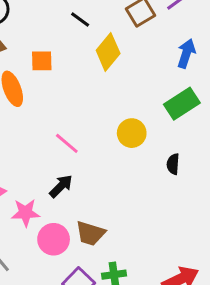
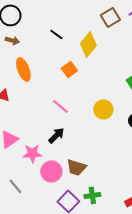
black line: (80, 20) -> (56, 34), moved
orange square: (42, 61) -> (69, 69), moved, turned -35
yellow circle: (132, 133) -> (103, 109), moved

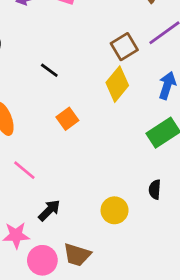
yellow diamond: (88, 44) -> (117, 84), moved
pink line: (60, 106) -> (24, 170), moved
yellow circle: (103, 109) -> (115, 210), moved

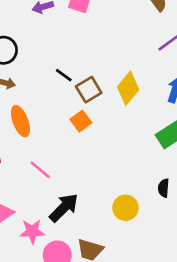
brown square: (124, 47) -> (89, 90), moved
black arrow: (49, 210) -> (64, 208), size x1.4

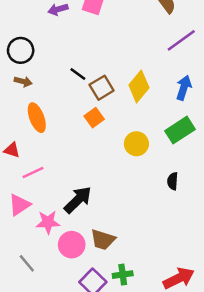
pink line: (40, 170) -> (33, 172), moved, turned -65
yellow circle: (126, 208) -> (136, 144), moved

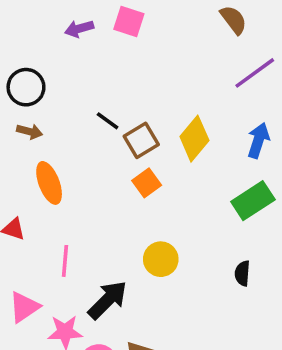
orange square: (94, 118) -> (147, 183), moved
yellow circle: (136, 144) -> (161, 259), moved
pink line: (33, 172) -> (65, 261), moved, turned -60

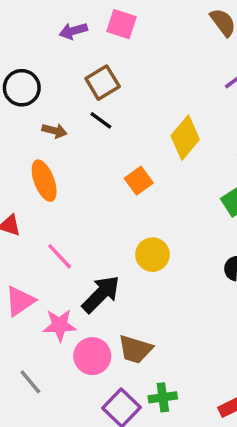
brown arrow: (30, 131) -> (54, 131), moved
brown square: (141, 140) -> (103, 83), moved
pink line: (65, 261) -> (60, 256), turned -48

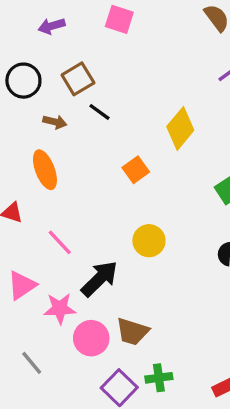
purple arrow: (73, 31) -> (52, 26), moved
brown square: (103, 83) -> (78, 79), moved

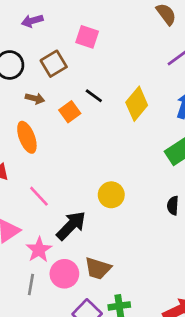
pink square: (119, 19) -> (87, 37), moved
black line: (99, 112) -> (94, 96), moved
orange square: (136, 170) -> (70, 112), moved
pink star: (60, 308) -> (39, 250), turned -30
gray line: (32, 363) -> (31, 284), moved, turned 50

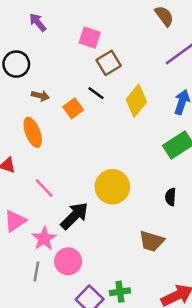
purple arrow: (32, 21) -> (38, 22), turned 66
brown square: (54, 64) -> (109, 63), moved
yellow circle: (111, 195) -> (112, 187), size x1.4
brown trapezoid: (98, 268) -> (152, 241), moved

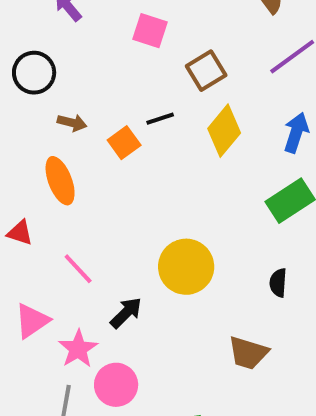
brown square: (109, 63) -> (206, 71), moved
black line: (96, 93) -> (160, 119), turned -54
black arrow: (74, 216) -> (126, 313), size x0.7

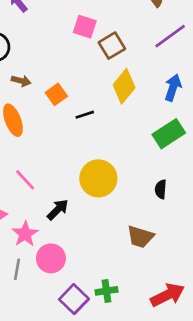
pink square: (150, 31) -> (85, 27), moved
black line: (160, 119) -> (85, 115), moved

